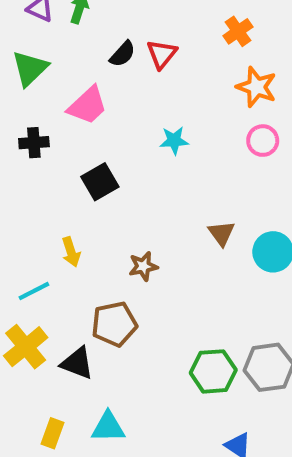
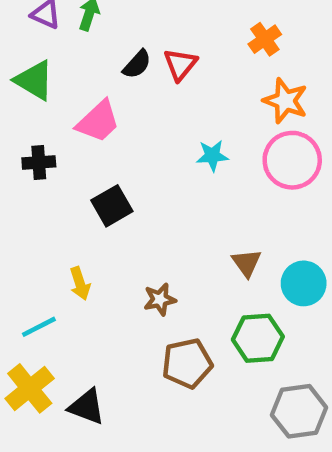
green triangle: (30, 68) -> (34, 80), turned -45
cyan star: (174, 141) -> (212, 156), moved
pink circle: (263, 141) -> (292, 160), size x1.6
brown pentagon: (114, 324) -> (187, 363), moved
green hexagon: (213, 371) -> (258, 338), moved

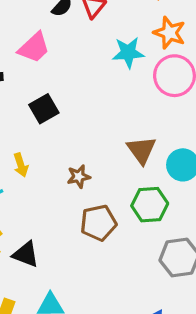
cyan star: (212, 156) -> (128, 53), moved, size x1.4
brown triangle: (247, 263) -> (141, 150), size x1.4

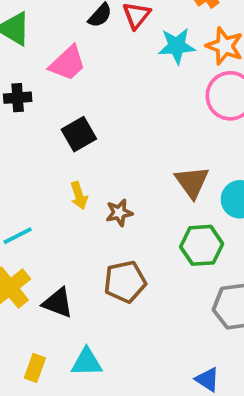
cyan star: (128, 53) -> (177, 46), moved
yellow arrow: (21, 165) -> (79, 195), moved
brown pentagon: (98, 223) -> (125, 282), moved

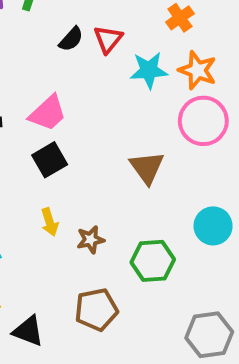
pink trapezoid: (67, 63) -> (48, 113), moved
brown triangle: (192, 182) -> (147, 168), moved
green hexagon: (202, 245) -> (153, 261), moved

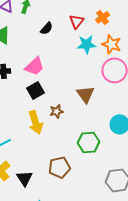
red triangle: (108, 39) -> (77, 21), moved
yellow arrow: (50, 222) -> (36, 122), size x1.6
brown star: (90, 240) -> (57, 111), moved
black triangle: (28, 331) -> (25, 178), turned 36

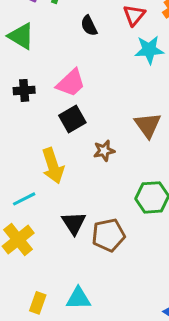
black semicircle: (47, 28) -> (89, 26), turned 112
yellow arrow: (36, 122) -> (53, 166), moved
black triangle: (25, 178) -> (74, 223), moved

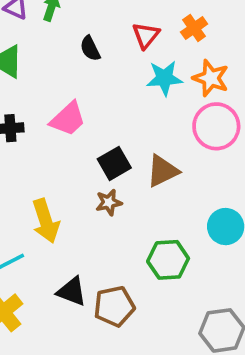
black square: (72, 119) -> (114, 163), moved
brown triangle: (148, 125) -> (163, 171), turned 40
black triangle: (74, 223) -> (72, 291), turned -36

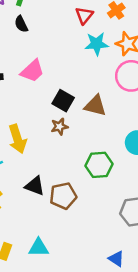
black semicircle: (90, 48) -> (21, 24), moved
black square: (114, 163) -> (63, 101), turned -30
brown triangle: (163, 171) -> (95, 106), turned 40

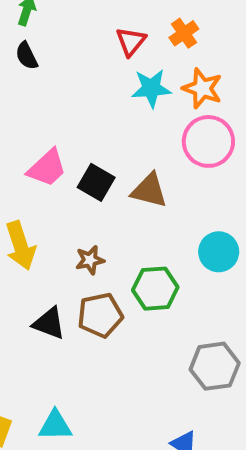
pink trapezoid: (32, 71) -> (47, 168), moved
brown star: (59, 127) -> (90, 260), moved
brown pentagon: (63, 196) -> (100, 315), moved

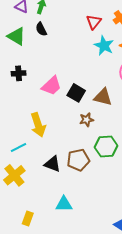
cyan star: (151, 88) -> (104, 46), turned 30
brown star: (90, 260) -> (86, 120), moved
cyan triangle: (55, 425) -> (64, 204), moved

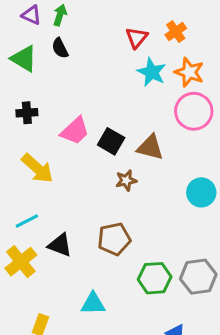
yellow arrow: (38, 125) -> (37, 168), moved, turned -30
green hexagon: (106, 146) -> (155, 278), moved
black triangle: (53, 164) -> (60, 245), moved

